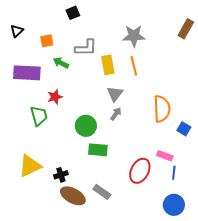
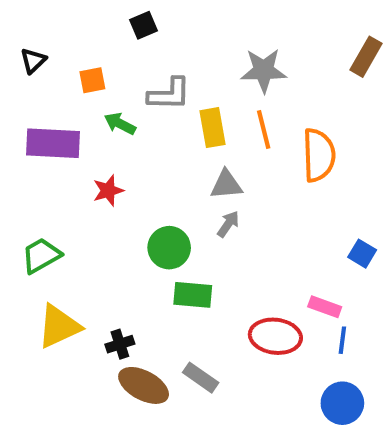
gray triangle: (115, 94) -> (226, 185), turned 48
orange semicircle: (162, 109) -> (319, 155), moved
green trapezoid: (39, 116) -> (41, 256), moved, turned -105
red ellipse: (140, 171) -> (275, 336), turned 70

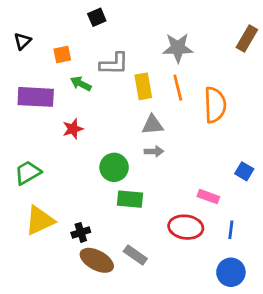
gray arrow: (228, 224) -> (154, 151), turned 54
pink rectangle: (325, 307) -> (208, 197), moved

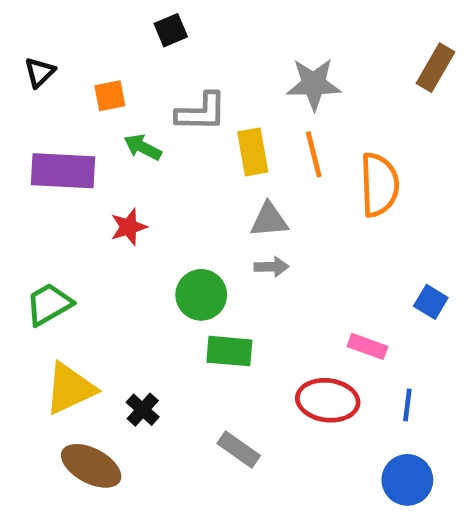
black cross: (81, 232) -> (143, 410), turned -30
brown ellipse: (97, 260) -> (91, 466), moved

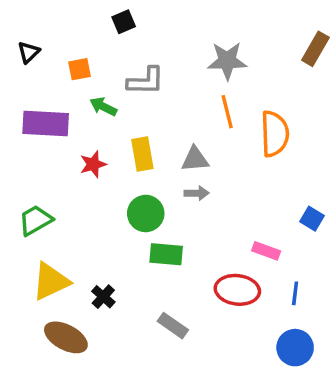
yellow rectangle: (253, 152) -> (142, 154), moved

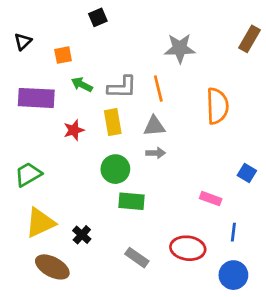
gray L-shape: (146, 81) -> (122, 87), moved
orange line: (227, 112) -> (158, 89), moved
red ellipse: (237, 290) -> (188, 248), moved

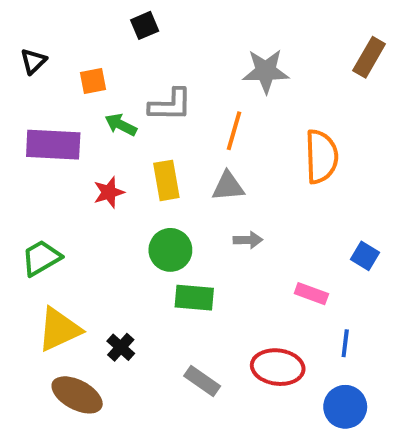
gray L-shape: (122, 87) -> (170, 105), moved
orange line: (158, 89) -> (234, 131), turned 30
gray arrow: (156, 153) -> (248, 240), moved

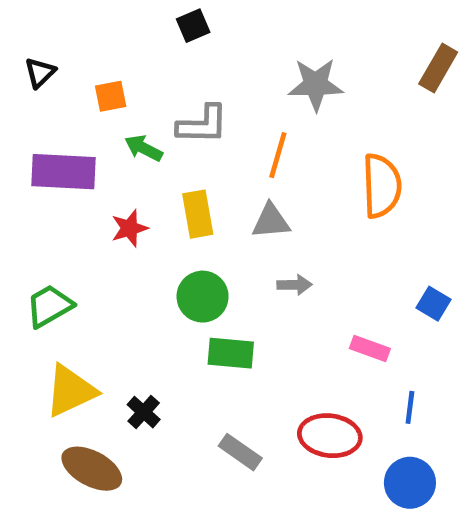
black square: (145, 25) -> (193, 26), moved

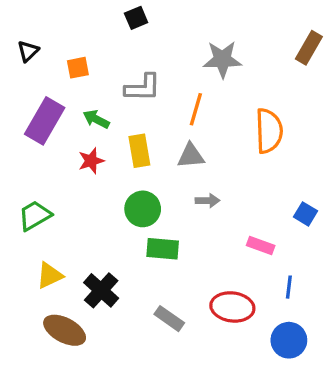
green arrow: (144, 148) -> (96, 119), moved
purple rectangle: (63, 172) -> (45, 121), turned -63
yellow triangle: (71, 391) -> (50, 275), size x0.7
black cross: (144, 412) -> (101, 290), size x1.5

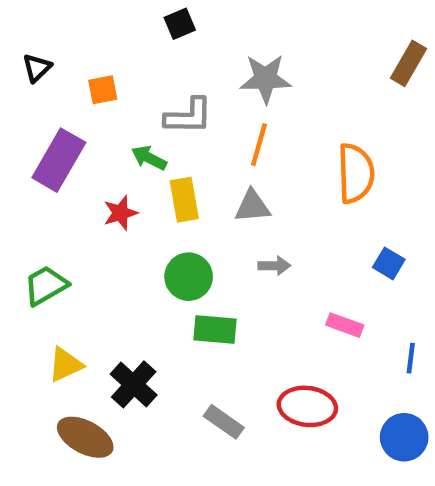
gray star: (222, 59) -> (266, 79), moved
green arrow: (96, 119) -> (149, 158), moved
blue square: (305, 214) -> (389, 263), moved
blue line: (289, 287) -> (411, 358), moved
blue circle: (289, 340) -> (404, 437), moved

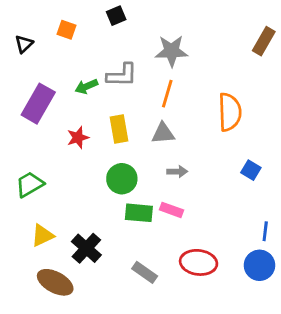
orange square: (103, 90) -> (67, 30), moved, turned 30
green arrow: (149, 158) -> (86, 86), moved, turned -50
pink rectangle: (345, 325) -> (172, 210), moved
blue circle: (404, 437) -> (259, 265), moved

